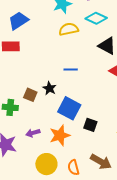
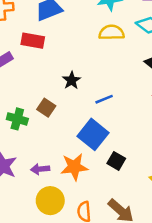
blue line: (71, 69) -> (104, 99), moved, turned -32
black star: (50, 88) -> (72, 80), moved
purple arrow: (33, 133) -> (40, 169), moved

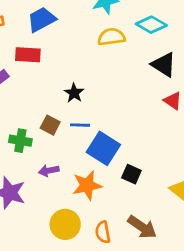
blue line: (104, 99) -> (80, 125), moved, turned 30
purple arrow: (40, 169) -> (49, 171), moved

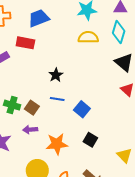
cyan diamond: (151, 25) -> (119, 32), turned 70
brown square: (50, 125) -> (32, 108), moved
blue square: (103, 148) -> (82, 109), moved, size x0.7

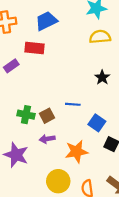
black star: (56, 75) -> (102, 77), moved
brown square: (32, 108) -> (47, 116), turned 32
blue square: (82, 109) -> (97, 123), moved

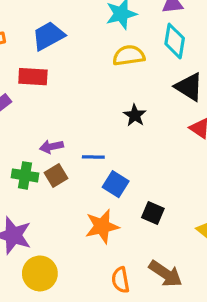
blue square: (97, 123) -> (116, 184), moved
purple arrow: (47, 139) -> (51, 147), moved
yellow circle: (58, 181) -> (40, 273), moved

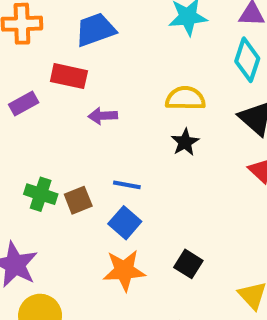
yellow semicircle: (129, 55) -> (185, 98), moved
purple arrow: (51, 147) -> (103, 116), moved
blue square: (116, 184) -> (125, 223), moved

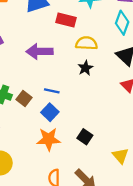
red rectangle: (69, 76) -> (66, 20), moved
purple arrow: (103, 116) -> (39, 51), size x1.6
brown square: (78, 200) -> (24, 99), turned -32

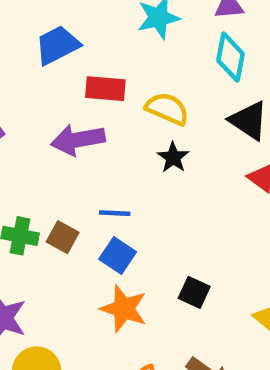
red rectangle: (66, 20) -> (105, 89), moved
yellow semicircle: (86, 43) -> (167, 109), turned 30
orange star: (49, 139) -> (124, 309), turned 30

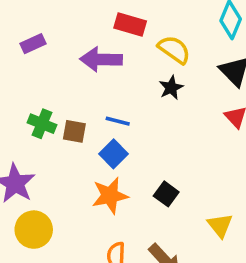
brown square: (63, 237) -> (74, 131), turned -30
orange star: (124, 309) -> (110, 195), turned 30

